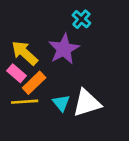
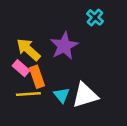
cyan cross: (81, 19) -> (95, 17), moved
orange rectangle: (34, 83) -> (37, 77), turned -65

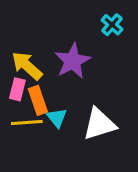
pink rectangle: (21, 68) -> (17, 89), turned 63
cyan triangle: (62, 95) -> (57, 118), moved

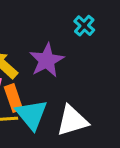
cyan triangle: (57, 118) -> (32, 115), size x1.6

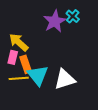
purple star: (47, 60) -> (55, 21), moved

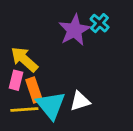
white triangle: (65, 79) -> (80, 101), moved, size x0.7

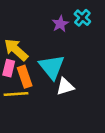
purple star: (74, 30) -> (60, 24), size x0.6
cyan triangle: (51, 105) -> (52, 67), moved

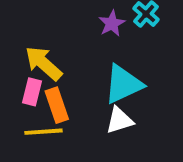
cyan triangle: (52, 67) -> (123, 84), moved, turned 44

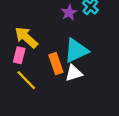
orange rectangle: (57, 105) -> (56, 64), moved
yellow line: (43, 132) -> (26, 80), turned 50

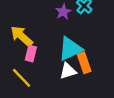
pink rectangle: (19, 55) -> (31, 54), moved
orange rectangle: (56, 64) -> (84, 63), moved

